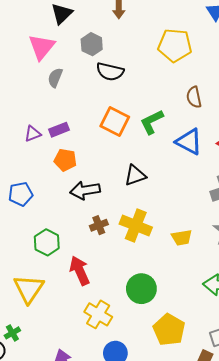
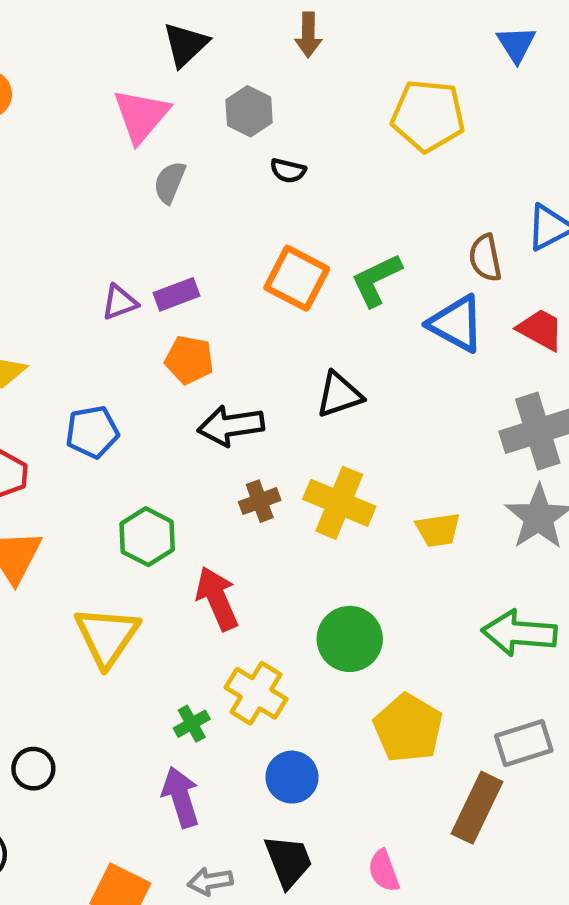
black semicircle: (110, 72) -> (288, 171), size x0.6
brown semicircle: (194, 97) -> (485, 258), moved
green cross: (12, 333) -> (192, 724), moved

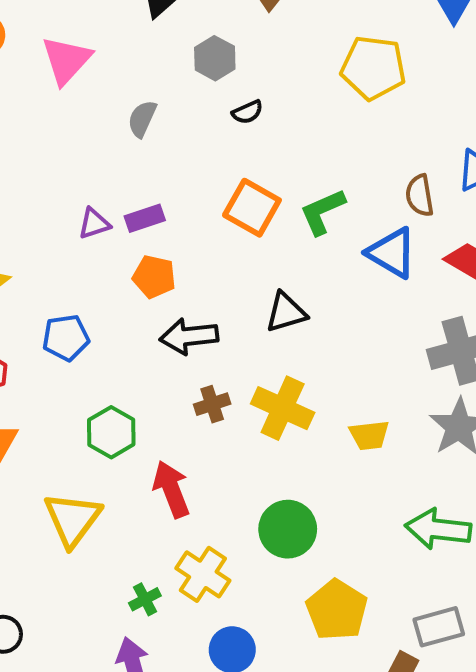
pink triangle: (141, 116) -> (66, 60), moved
black semicircle: (288, 171) -> (247, 112), turned -40

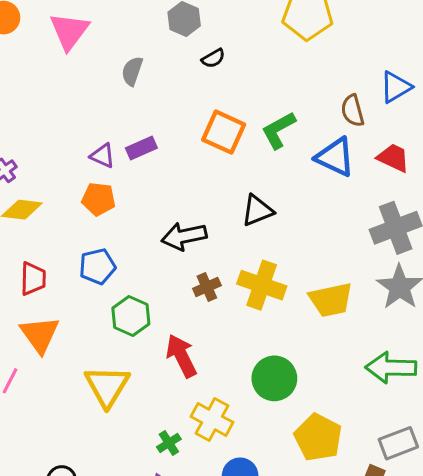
purple triangle: (94, 224) -> (103, 156), turned 48
orange pentagon: (154, 277) -> (99, 199), moved
blue pentagon: (66, 338) -> (97, 266), moved
yellow trapezoid: (369, 435) -> (331, 300), size x1.4

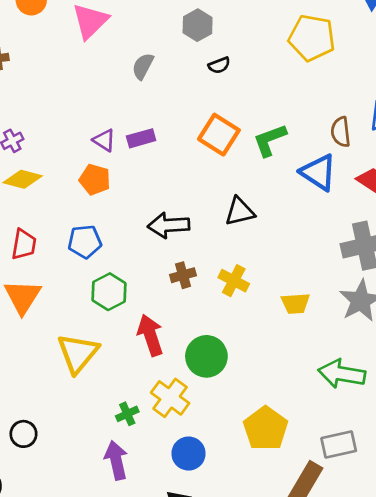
yellow cross: (262, 285) -> (234, 281), size x0.7
yellow trapezoid: (331, 300) -> (295, 303), size x0.7
green circle: (274, 378) -> (206, 356), moved

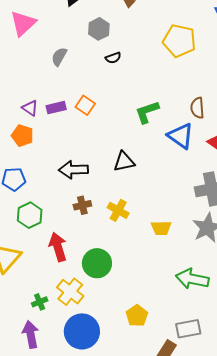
orange square: (219, 135) -> (85, 105), moved, size x0.7
yellow pentagon: (266, 429) -> (137, 316), size x0.7
blue circle: (189, 454) -> (82, 331), size x1.5

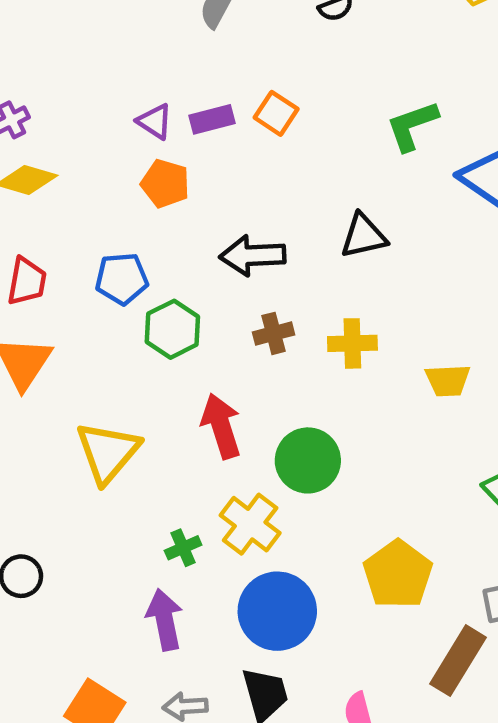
orange pentagon: (22, 136) -> (165, 184), moved
yellow cross: (118, 210) -> (352, 343), turned -30
green hexagon: (30, 215) -> (172, 329), moved
yellow pentagon: (137, 316) -> (398, 574), size x1.4

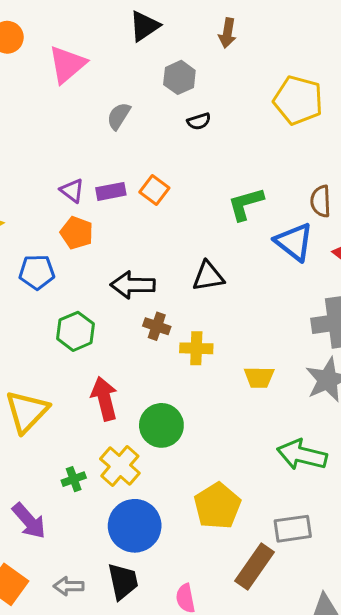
blue pentagon: (122, 279) -> (37, 272), moved
brown cross: (274, 333) -> (157, 326), moved, turned 30
purple arrow: (165, 620) -> (29, 521), moved, turned 147

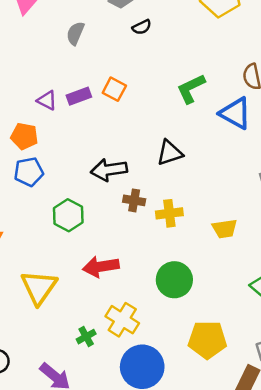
orange pentagon: (77, 233) -> (24, 136), moved
red arrow: (104, 399) -> (101, 267), turned -76
green circle: (161, 425) -> (174, 280), moved
yellow pentagon: (217, 506) -> (207, 340), turned -30

